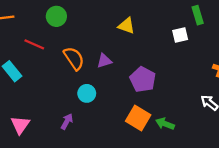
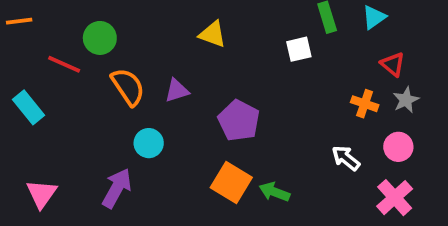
green circle: (56, 16) -> (100, 38), moved
purple arrow: (67, 121) -> (117, 188), size x1.5

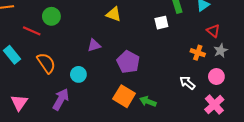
orange semicircle: (128, 87) -> (46, 63), moved

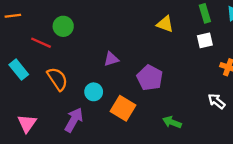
yellow triangle: (114, 14) -> (165, 24), moved
white square: (161, 23) -> (205, 40), moved
orange square: (124, 96) -> (123, 108), moved

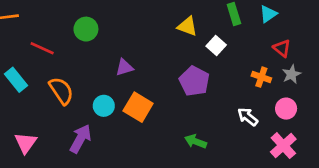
green circle: (63, 26) -> (86, 29), moved
white square: (205, 40) -> (216, 45), moved, turned -35
purple pentagon: (150, 78) -> (194, 81), moved
orange square: (123, 108) -> (138, 107), moved

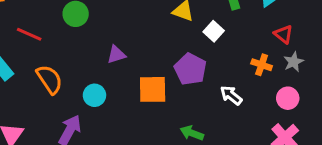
orange square: (138, 107) -> (153, 89), moved, turned -32
white arrow: (248, 117) -> (231, 95), moved

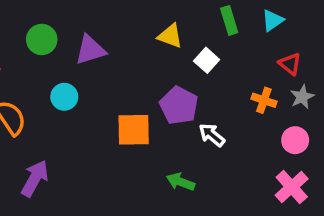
purple triangle: (116, 55) -> (90, 50), moved, size x1.4
cyan circle: (94, 95) -> (64, 97), moved
white arrow: (231, 95) -> (212, 135), moved

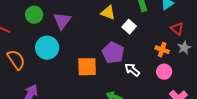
purple triangle: (90, 50) -> (62, 21), turned -36
cyan circle: (64, 97) -> (47, 48), size x1.5
pink circle: (295, 140) -> (164, 72), moved

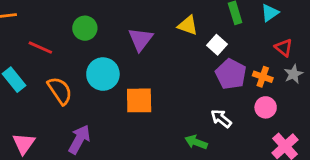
purple triangle: (62, 21) -> (140, 39), moved
purple pentagon: (113, 53) -> (231, 74), moved
orange square: (87, 67) -> (139, 100), moved
white arrow: (132, 70) -> (221, 119), moved

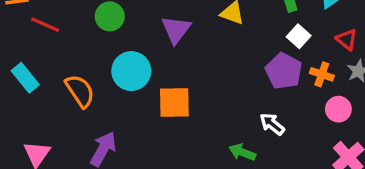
white square: (217, 45) -> (299, 36), moved
red line: (40, 48) -> (45, 25), moved
pink circle: (266, 107) -> (338, 109), moved

